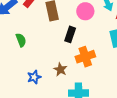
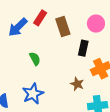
blue star: (34, 77) -> (33, 94), moved, size x1.5

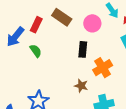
brown rectangle: (63, 27) -> (62, 17), moved, turned -30
green semicircle: (35, 59) -> (36, 51), moved

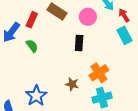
orange cross: (103, 68) -> (99, 73), moved
brown star: (81, 86) -> (72, 84), moved

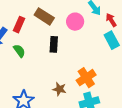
black rectangle: (79, 43) -> (54, 44), moved

